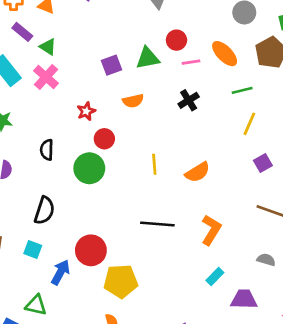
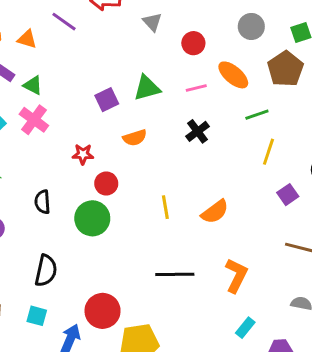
red circle: (176, 40) -> (193, 43), moved
red star: (86, 111) -> (83, 154), turned 30

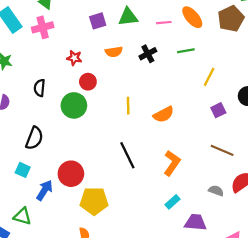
green line: (257, 115) -> (186, 51), moved
pink cross: (34, 120) -> (43, 27), turned 30
black cross: (198, 131) -> (148, 54), moved
black line: (175, 274) -> (127, 155), turned 56

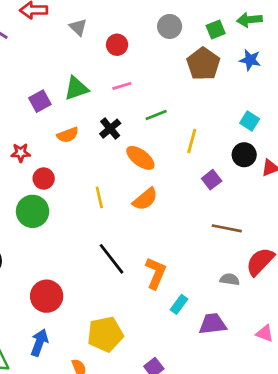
orange ellipse: (192, 17) -> (140, 158), moved
orange L-shape: (172, 163) -> (156, 273), moved
blue arrow: (44, 190) -> (39, 343), moved
yellow pentagon: (94, 201) -> (105, 334), moved

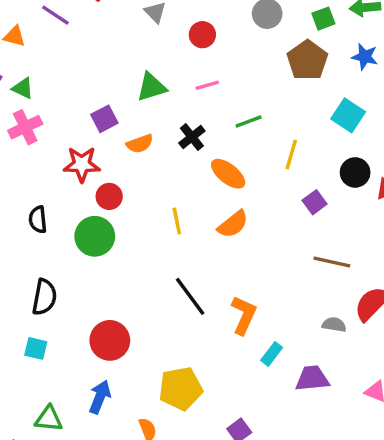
purple square: (40, 101) -> (104, 119), moved
cyan square: (250, 121) -> (348, 115), moved, size x1.4
red star: (21, 153) -> (82, 164), size x1.5

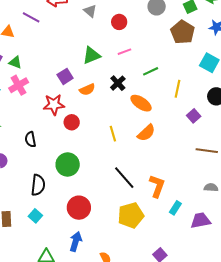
green circle: (95, 236) -> (68, 164), moved
cyan square: (36, 348) -> (35, 216), turned 32
yellow pentagon: (181, 388) -> (131, 215), moved

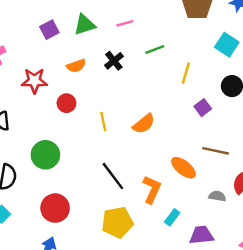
purple square: (65, 76) -> (49, 30), moved
orange ellipse: (141, 103) -> (183, 168), moved
red circle: (72, 122) -> (66, 103), moved

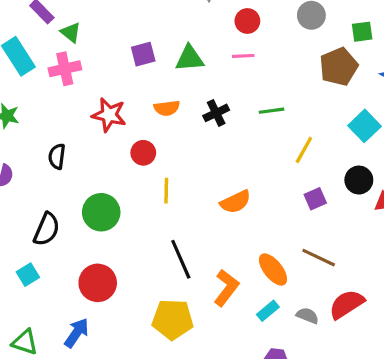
pink line: (125, 23) -> (243, 56), moved
yellow line: (103, 122) -> (166, 191), moved
cyan rectangle: (172, 217) -> (268, 311), moved

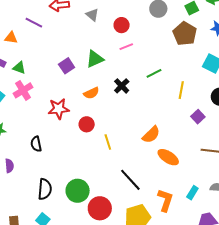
green circle: (101, 212) -> (78, 191), moved
orange ellipse: (273, 270) -> (168, 157), moved
red circle: (98, 283) -> (100, 208), moved
orange L-shape: (226, 288) -> (165, 200), moved

